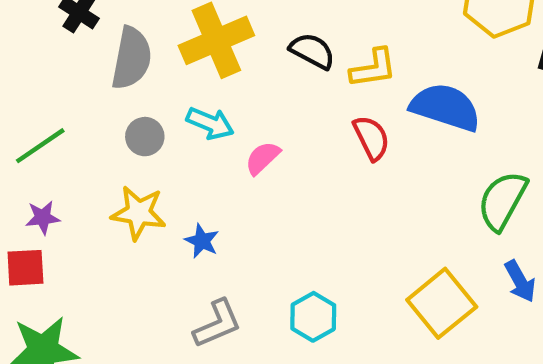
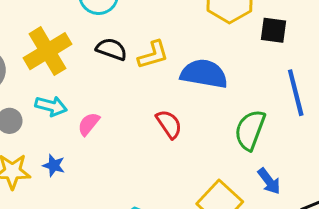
red semicircle: (371, 138) -> (169, 124), moved
blue star: (202, 241) -> (54, 165), moved

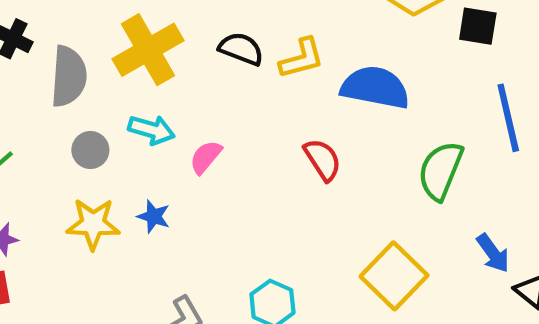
blue arrow: (269, 181) -> (493, 253), moved

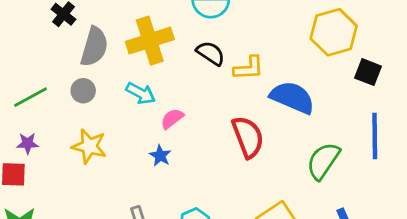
gray circle: (90, 150) -> (83, 91), moved
red semicircle: (323, 160) -> (248, 137), size x1.4
blue star: (154, 216) -> (160, 156), moved

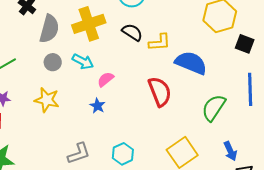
gray circle: (83, 91) -> (53, 62), moved

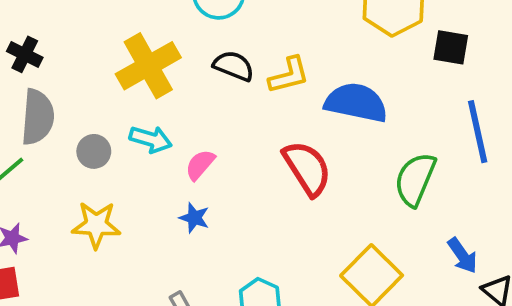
gray semicircle: (49, 29) -> (38, 117), moved

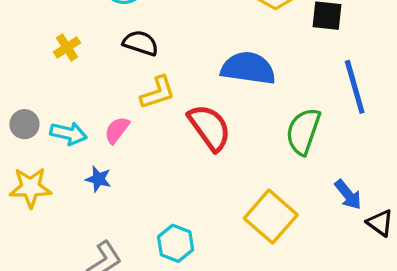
yellow cross: (148, 66) -> (67, 47), size x0.5
yellow L-shape: (289, 75) -> (158, 92), moved
cyan arrow: (151, 139) -> (68, 133), moved
blue star: (194, 218) -> (98, 179), moved

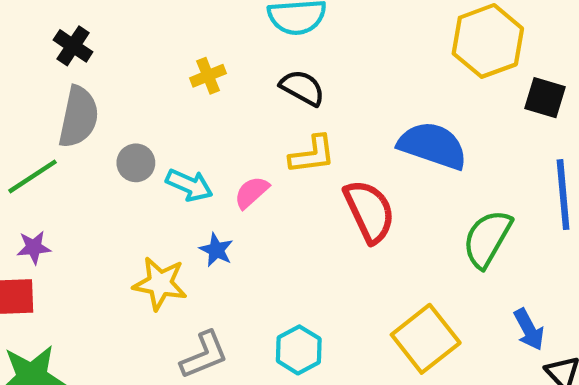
yellow star: (30, 187) -> (160, 283), moved

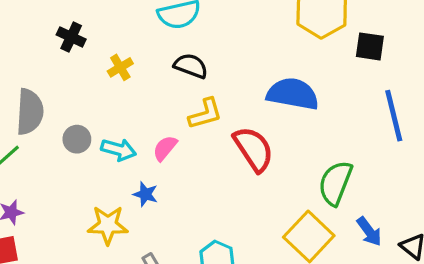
black cross: (73, 46) -> (71, 37), moved
green semicircle: (487, 239) -> (335, 183), moved
blue arrow: (529, 329) -> (369, 231), moved

